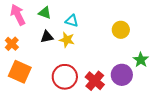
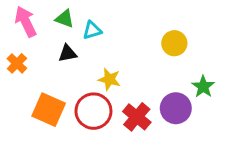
cyan triangle: (72, 21) -> (92, 30), moved, turned -32
yellow star: (67, 40) -> (109, 79), moved
orange square: (20, 72) -> (49, 110), moved

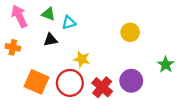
orange cross: (17, 63) -> (13, 47), turned -32
green star: (203, 87) -> (166, 65), moved

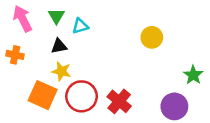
green triangle: (48, 14) -> (56, 16), turned 40
yellow star: (82, 59) -> (61, 71), moved
purple circle: (131, 81) -> (174, 106), moved

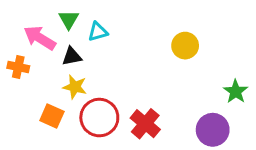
pink arrow: (23, 19) -> (40, 38), moved, turned -32
orange square: (43, 95) -> (52, 116), size x0.7

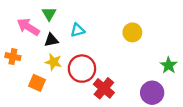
cyan triangle: (98, 32) -> (78, 30), moved
orange cross: (18, 67) -> (13, 57), moved
red circle: (99, 118) -> (82, 69), moved

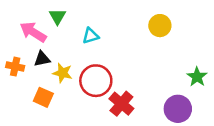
yellow circle: (132, 32) -> (160, 26), moved
black triangle: (51, 40) -> (42, 59), moved

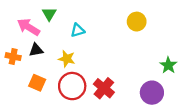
yellow star: (63, 73) -> (67, 59), moved
red circle: (96, 81) -> (72, 86), moved

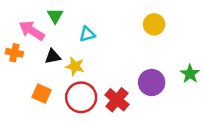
black triangle: (36, 50) -> (53, 57), moved
orange cross: (13, 57) -> (14, 53), moved
purple circle: (152, 93) -> (152, 82), moved

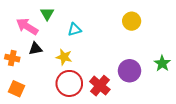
orange cross: (14, 53) -> (12, 58), moved
black triangle: (53, 57) -> (35, 49), moved
orange square: (42, 94) -> (16, 89), moved

